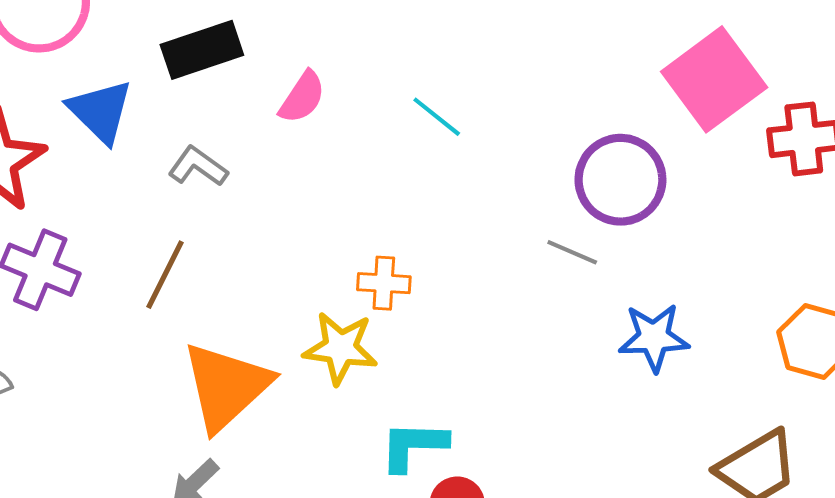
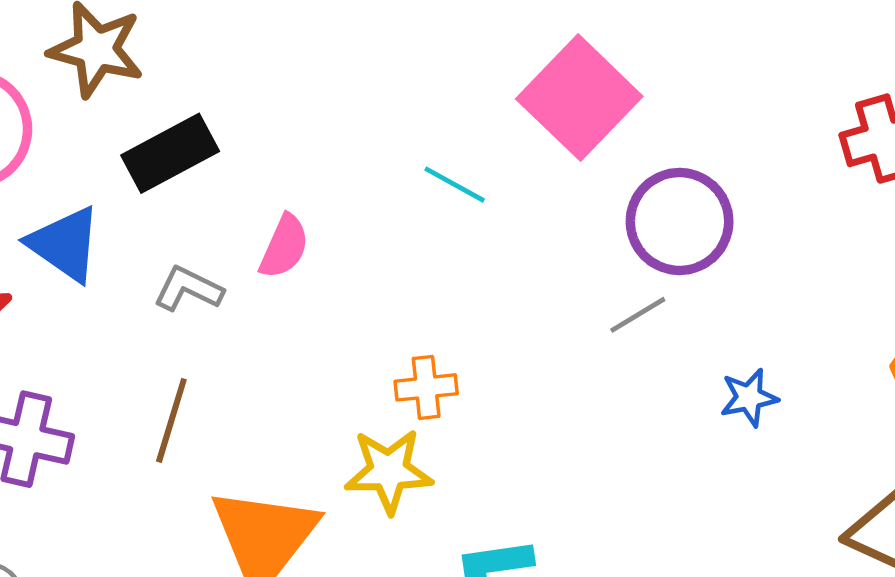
pink square: (714, 79) -> (579, 98), moved
pink semicircle: (302, 97) -> (284, 247), moved
gray line: (572, 252) -> (638, 315), turned -45
blue star: (654, 338) -> (749, 398), size x0.7

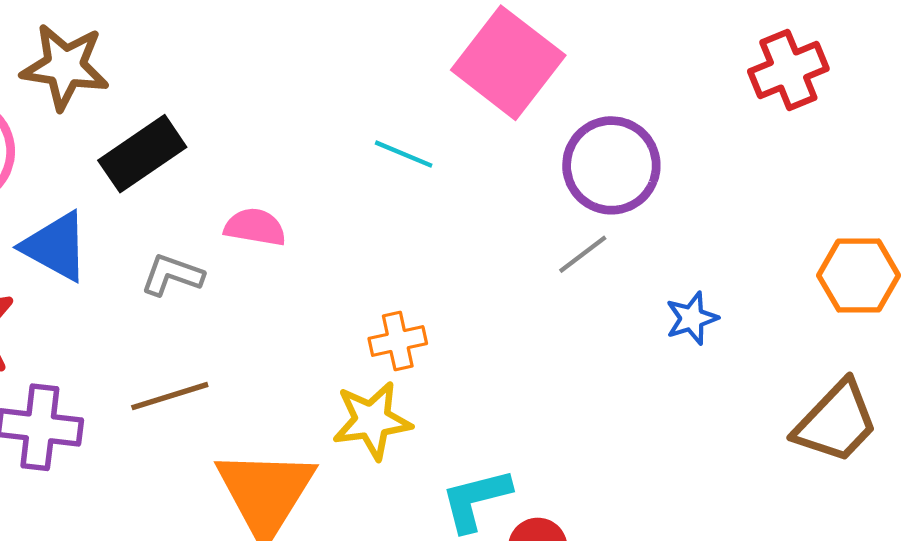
pink semicircle: (284, 247) -> (255, 227), turned -98
brown line: (171, 420) -> (170, 396), turned 62

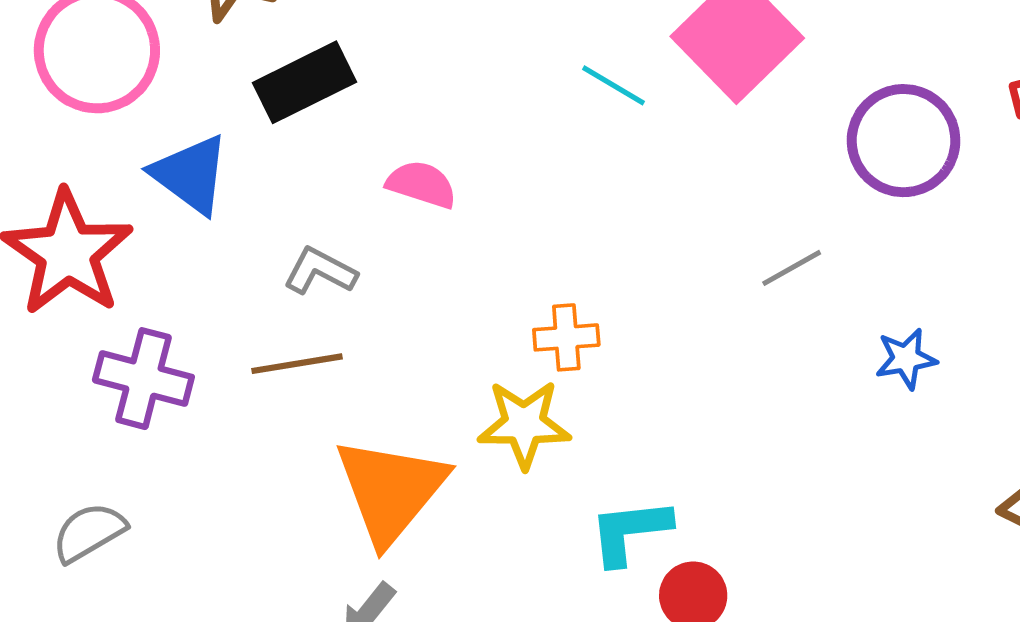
cyan line: (404, 154) -> (614, 85), moved
purple circle: (611, 165) -> (904, 141), moved
gray L-shape: (172, 275) -> (320, 271), moved

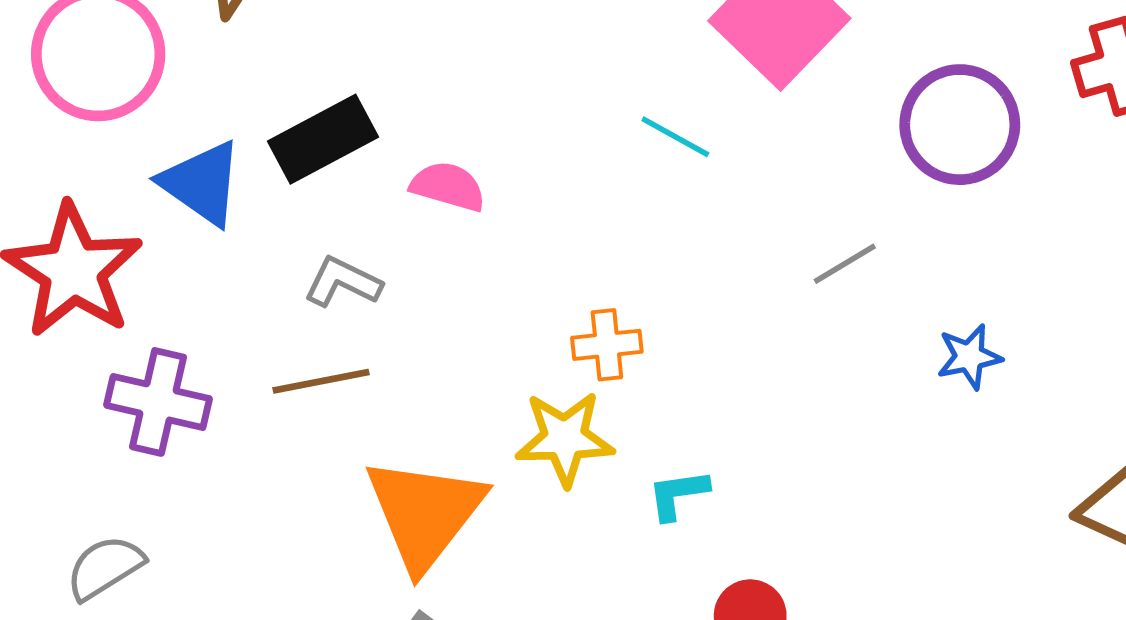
black rectangle: (304, 82) -> (323, 139), moved
cyan line: (614, 85) -> (675, 137), moved
cyan L-shape: (630, 531) -> (678, 494), moved, size x0.7

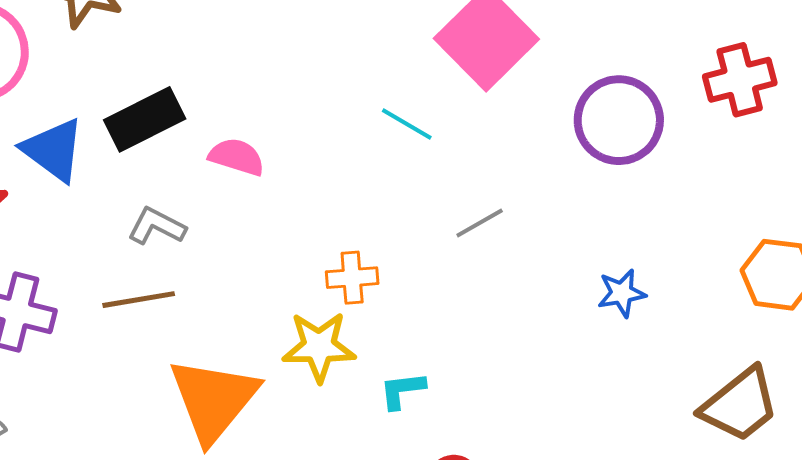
gray line: (845, 264) -> (480, 223), moved

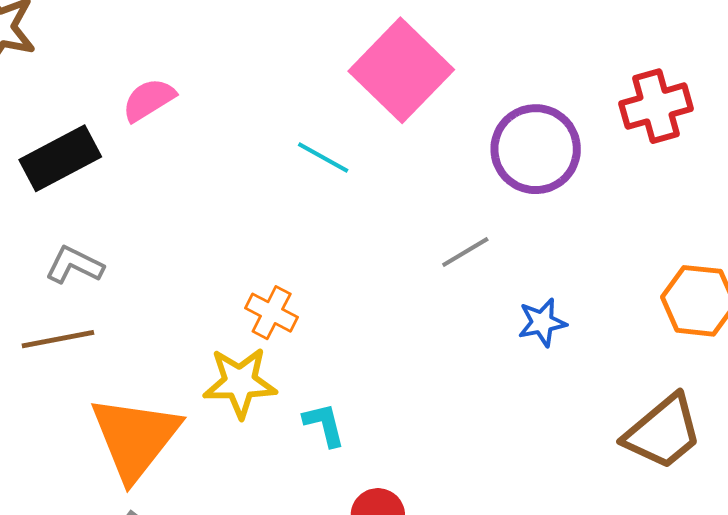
pink semicircle: (237, 157) -> (149, 100), moved, turned -48
gray line: (480, 223) -> (465, 252), moved
orange cross: (352, 278) -> (272, 313), turned 33
cyan L-shape: (402, 390) -> (324, 425), turned 84

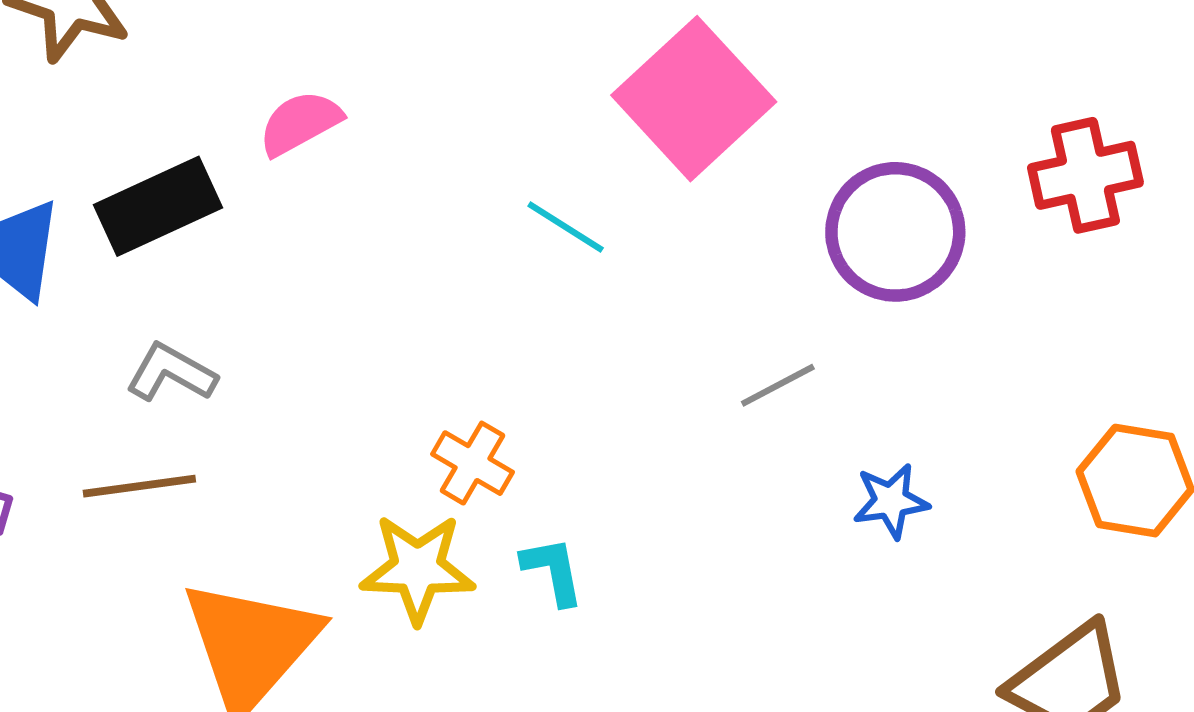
cyan L-shape: (324, 425) -> (553, 571), moved

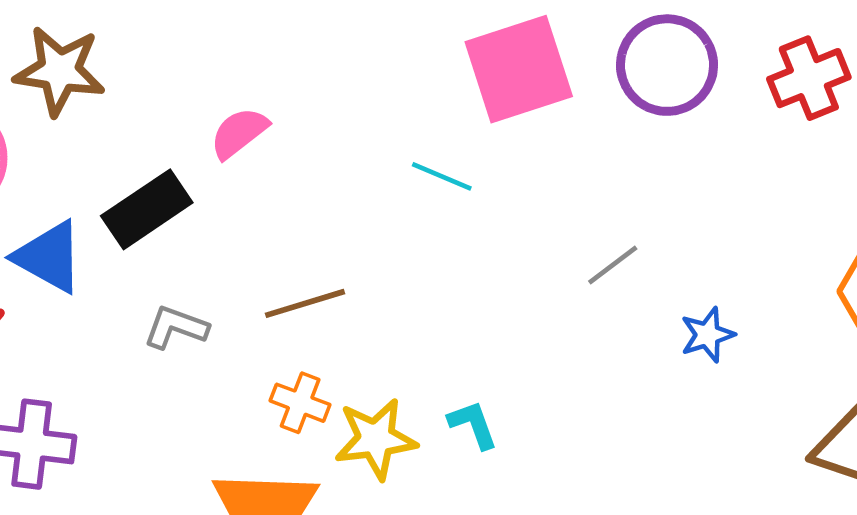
pink square: (694, 99) -> (519, 69), turned 34
purple circle: (895, 232) -> (667, 65), moved
orange cross: (473, 463) -> (300, 403), moved
brown line: (139, 486) -> (305, 303), moved

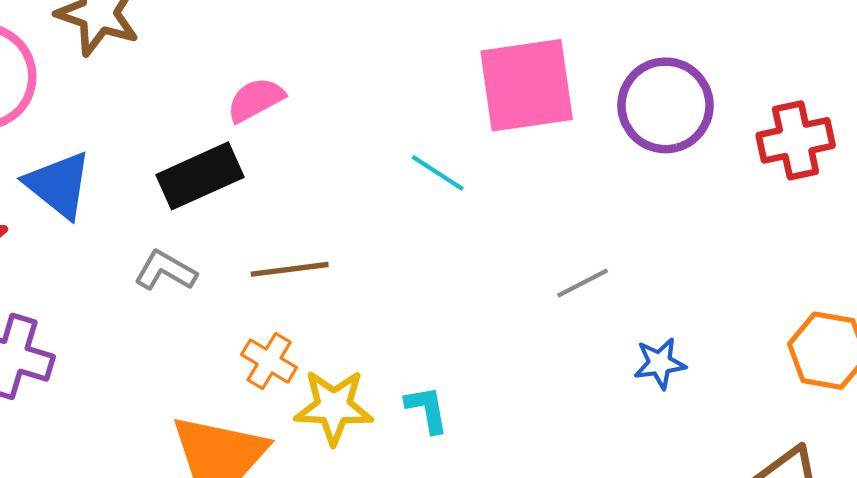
black rectangle: (147, 209) -> (200, 176), moved

